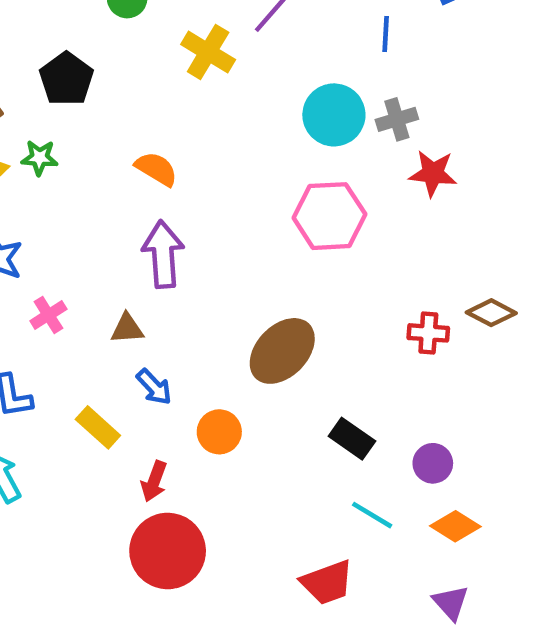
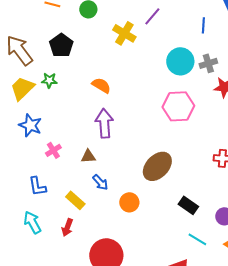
red arrow: (154, 481) -> (67, 227), moved

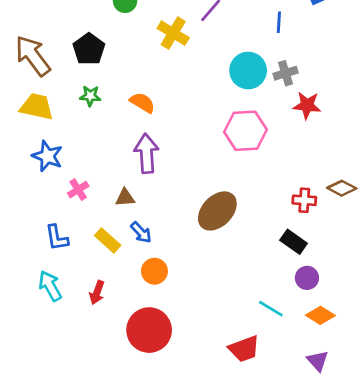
green star: (49, 80) -> (90, 96), moved
yellow trapezoid: (22, 88) -> (37, 107), turned 56
yellow rectangle: (75, 200) -> (108, 240), moved
orange circle: (129, 202) -> (154, 271), moved
black rectangle: (188, 205) -> (294, 242), moved

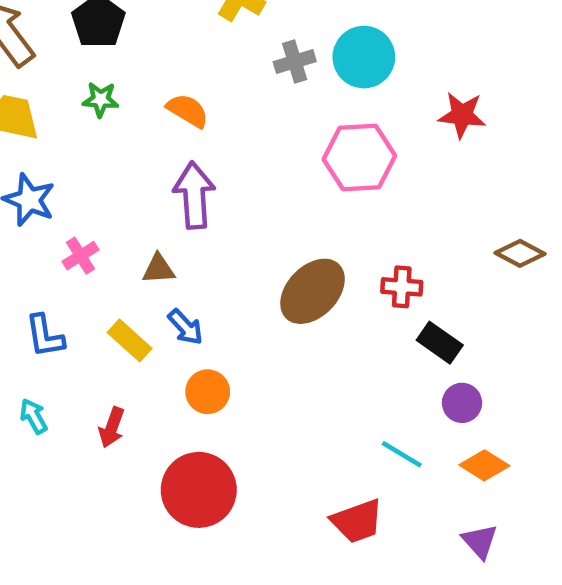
gray cross: (286, 73) -> (295, 62), moved
red cross: (304, 200) -> (402, 287), moved
cyan arrow: (50, 286) -> (34, 416), size x0.7

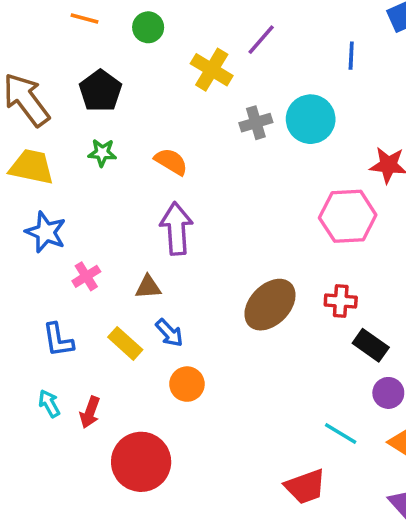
pink hexagon: (359, 157) -> (348, 216), moved
red arrow: (112, 427) -> (90, 412), moved
red circle: (199, 490) -> (141, 462), moved

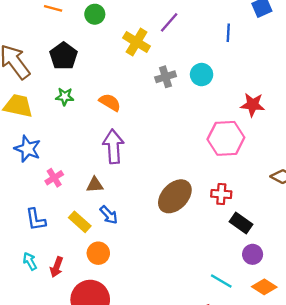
cyan circle: (311, 119) -> (202, 75), size x0.7
orange circle: (187, 384) -> (98, 253), moved

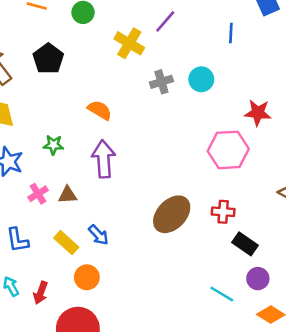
green star: (65, 97) -> (53, 145), moved
brown triangle: (95, 185) -> (68, 195), moved
cyan line: (221, 281) -> (222, 294), moved

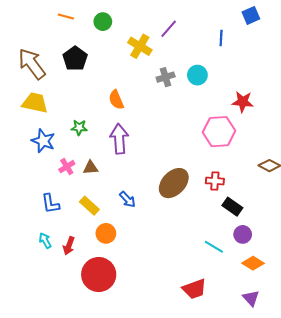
orange semicircle: (100, 110) -> (116, 100), turned -144
blue arrow: (98, 235) -> (127, 199), moved

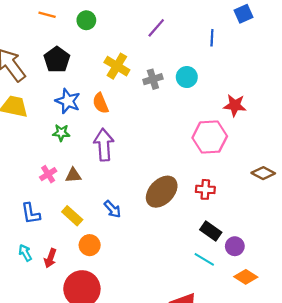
yellow cross: (140, 46) -> (117, 66), moved
blue star: (43, 141) -> (68, 101), moved
black rectangle: (232, 207) -> (211, 231), moved

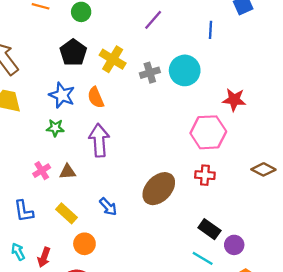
black pentagon: (57, 60) -> (73, 52), moved
cyan circle: (187, 77) -> (185, 70), size x1.4
red cross: (205, 189) -> (205, 175), moved

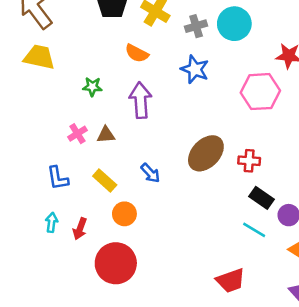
blue star: (62, 95) -> (195, 69), moved
orange semicircle: (96, 97) -> (137, 53), turned -40
red cross: (205, 175) -> (249, 161), moved
cyan arrow: (18, 252) -> (52, 222), turned 36

